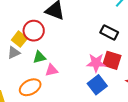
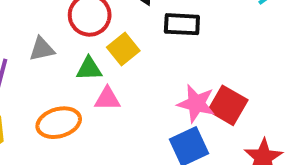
black rectangle: (109, 32) -> (182, 24), moved, turned -36
yellow square: (19, 39) -> (123, 49), moved

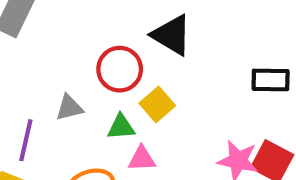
black rectangle: (182, 24) -> (271, 80), moved

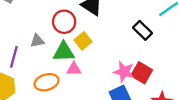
black rectangle: (271, 80) -> (142, 30), turned 42
green triangle: (121, 127) -> (64, 52), size x1.5

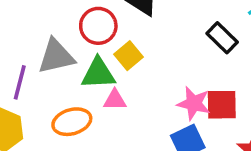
gray triangle: (37, 41) -> (56, 56), size x1.6
red square: (142, 73) -> (222, 105), turned -30

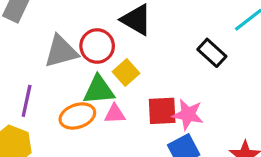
gray triangle: (56, 56) -> (61, 51), moved
red square: (222, 105) -> (162, 111), moved
orange ellipse: (72, 122) -> (77, 116), moved

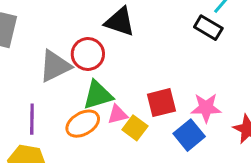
black rectangle: (212, 53) -> (208, 28), moved
yellow square: (126, 72) -> (135, 128), moved
pink star: (188, 114) -> (206, 108), moved

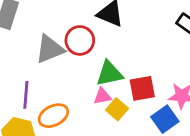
green triangle: (98, 95) -> (109, 74), moved
orange ellipse: (83, 124) -> (53, 116), moved

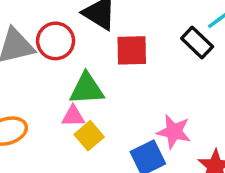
red square: (142, 88) -> (132, 50), moved

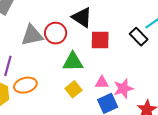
pink triangle: (73, 116) -> (102, 83), moved
pink star: (174, 132) -> (123, 88), turned -30

